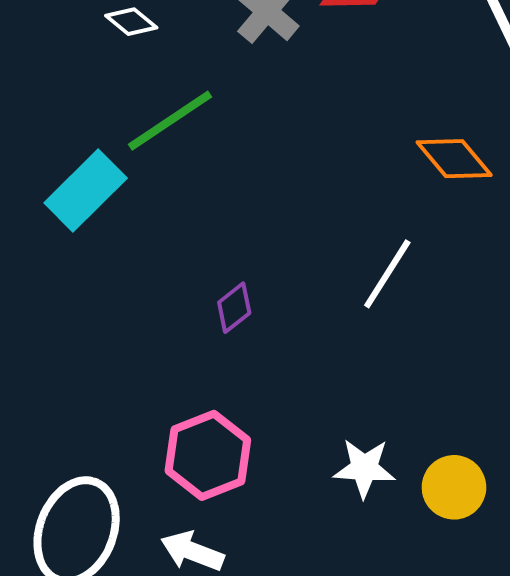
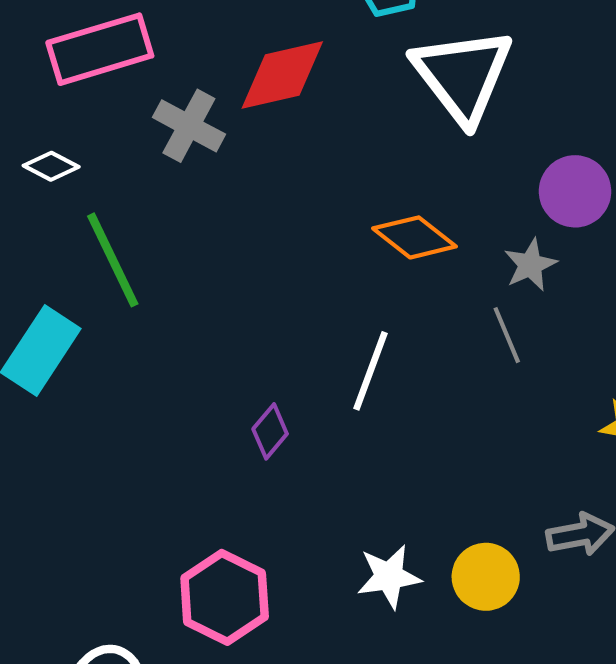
green line: (170, 121) -> (113, 260), turned -70
purple diamond: (234, 308) -> (270, 431), moved

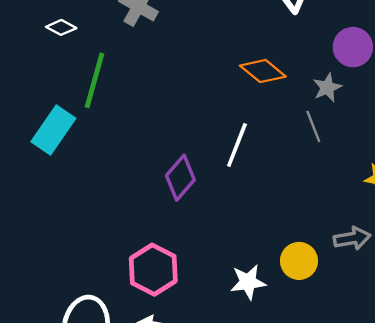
green line: (113, 260) -> (95, 80), turned 40
purple diamond: (270, 431) -> (180, 178), size x1.5
white star: (389, 577) -> (248, 282), moved

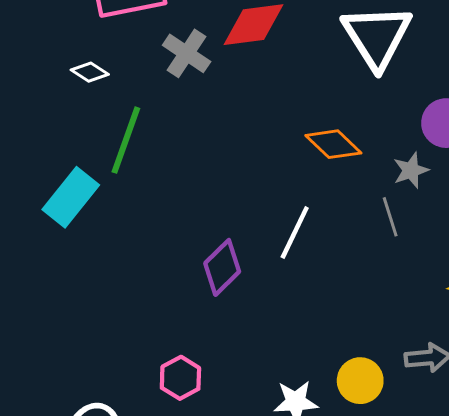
pink hexagon: (153, 270) -> (180, 378), size x0.7

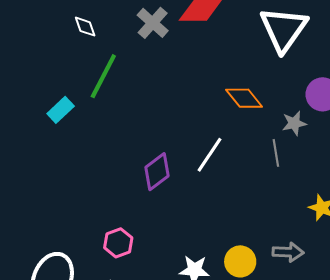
white diamond: (90, 72) -> (85, 27), turned 30
cyan rectangle: (71, 197) -> (61, 110), size x0.7

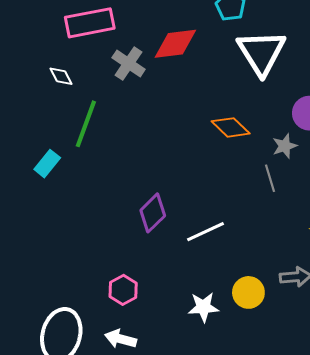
white line: (210, 155) -> (206, 232), moved, turned 39

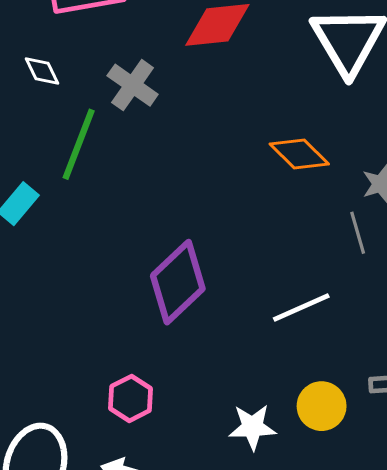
gray cross: (129, 64) -> (133, 85), moved
purple diamond: (153, 213) -> (178, 282), size x1.4
white line: (206, 232) -> (301, 307), moved

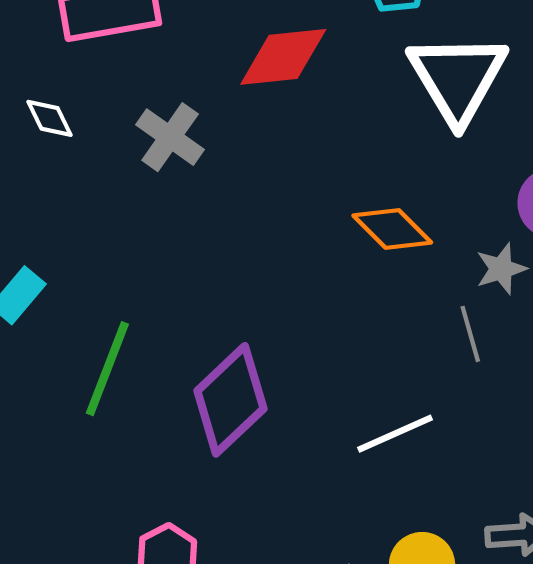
green line: (79, 144) -> (107, 369), moved

